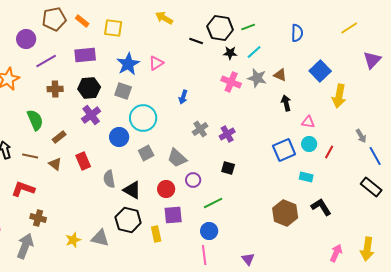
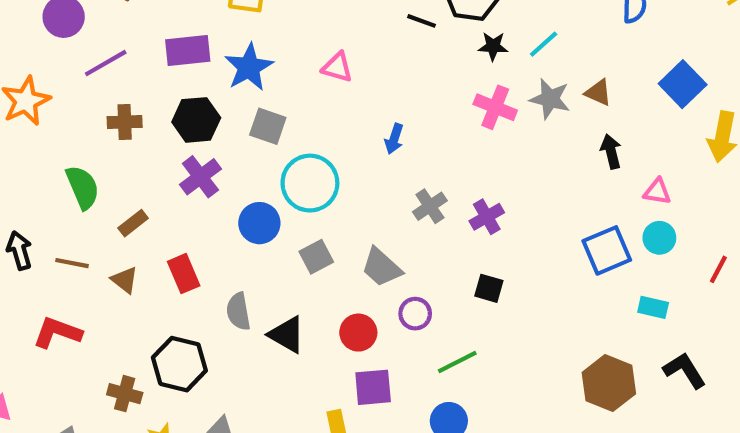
pink triangle: (156, 63) -> (337, 67), turned 49
blue star: (128, 64) -> (249, 67), moved
red line: (329, 152) -> (718, 269), moved
brown cross: (38, 218) -> (125, 394), moved
black hexagon: (128, 220) -> (179, 364), moved

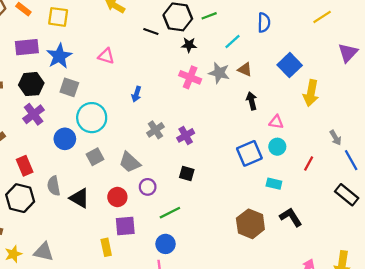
cyan line: (544, 44) -> (233, 42), moved
black hexagon: (179, 364) -> (20, 198), moved

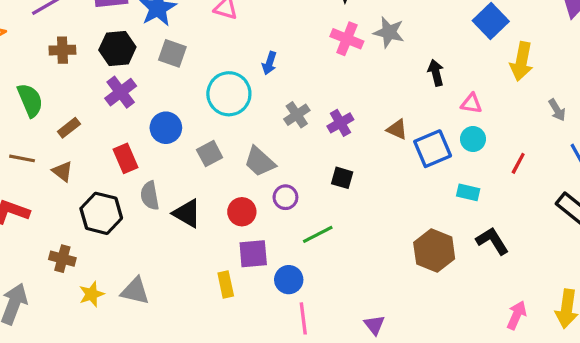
brown triangle: (245, 70) -> (397, 129), moved
cyan circle: (92, 118) -> (229, 94), moved
gray arrow: (335, 138) -> (557, 110), moved
red rectangle: (25, 166) -> (125, 158), moved
blue circle: (165, 244) -> (289, 280), moved

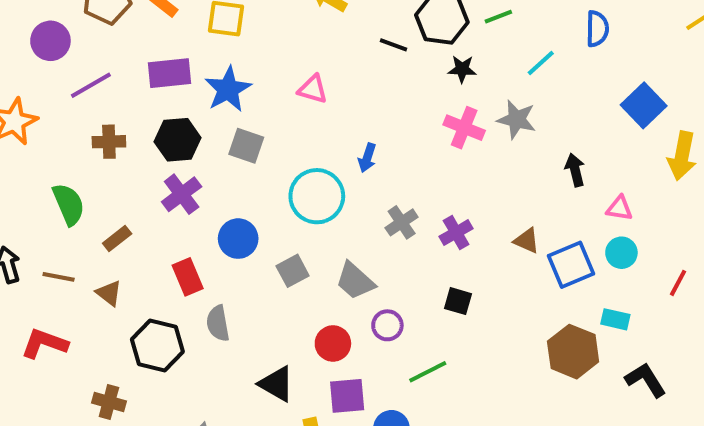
black triangle: (187, 213) -> (276, 384), moved
brown hexagon: (434, 251) -> (573, 352), moved

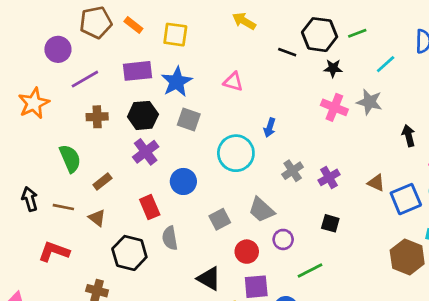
gray square: (293, 271) -> (220, 219), moved

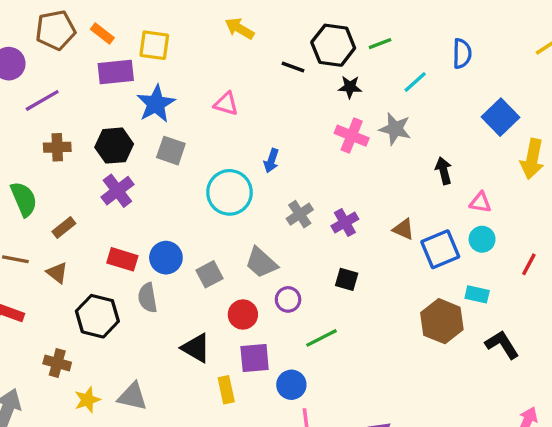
purple rectangle: (138, 71) -> (116, 72), moved
blue circle: (183, 181) -> (166, 258), moved
red rectangle: (150, 207) -> (122, 259), turned -50

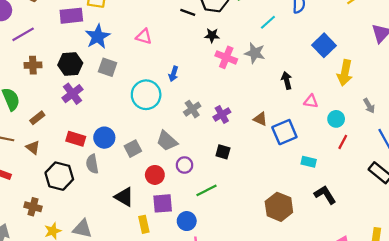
black star: (350, 87) -> (212, 35), moved
cyan circle: (482, 239) -> (336, 119), moved
brown hexagon: (442, 321) -> (279, 207), moved

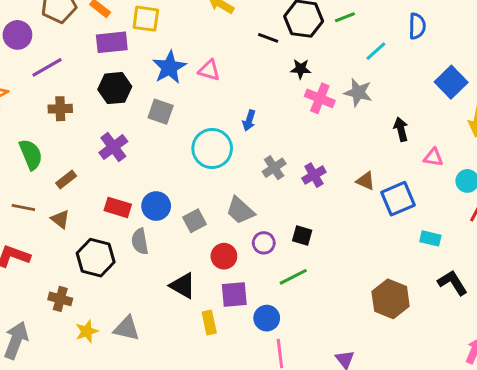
blue star: (98, 37) -> (169, 67), moved
black hexagon: (70, 64) -> (115, 88), moved
black square: (223, 152) -> (302, 236), moved

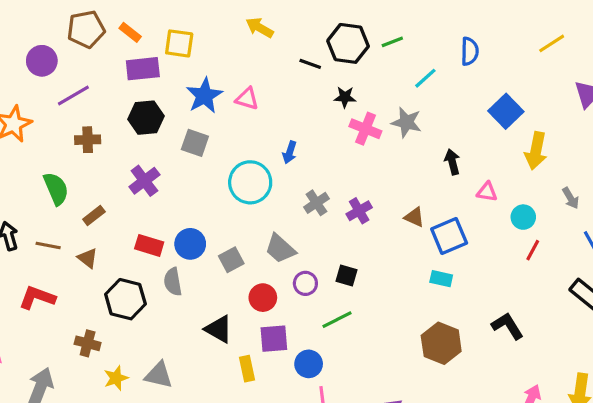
cyan rectangle: (430, 238) -> (441, 279), moved

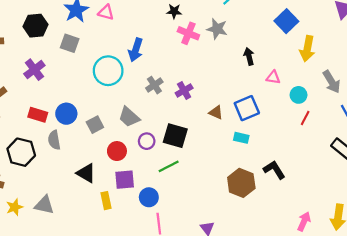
blue arrow: (290, 152) -> (136, 50), size x1.5
gray arrow: (571, 198) -> (332, 82), size x1.5
brown triangle: (414, 217) -> (216, 113), moved
black square: (346, 275) -> (175, 136), size x1.6
black L-shape: (507, 326) -> (274, 170), moved

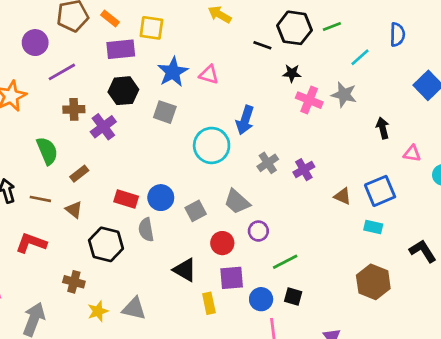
purple cross: (34, 70) -> (103, 127), moved
black square: (175, 136) -> (293, 297), moved, size x0.6
black L-shape: (274, 170) -> (423, 251), moved

